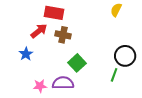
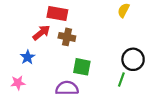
green square: (77, 63) -> (82, 67), turned -36
pink star: (40, 86) -> (18, 83), moved

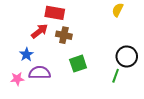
green square: (82, 67) -> (78, 64), turned -30
purple semicircle: (67, 88) -> (40, 73), moved

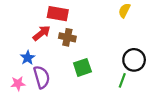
purple semicircle: (40, 73) -> (42, 77), turned 75

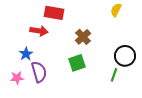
red arrow: (42, 33) -> (39, 31), turned 48
brown cross: (67, 37) -> (83, 37), moved, turned 35

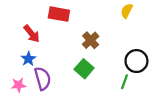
red arrow: (39, 31) -> (32, 34), moved, turned 42
green square: (77, 63) -> (84, 69), turned -30

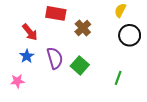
brown cross: (91, 40) -> (83, 28), moved
black circle: (136, 61) -> (130, 35), moved
purple semicircle: (43, 78) -> (55, 58), moved

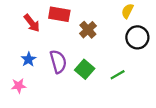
red arrow: (30, 32) -> (32, 23), moved
green line: (118, 78) -> (118, 75), moved, turned 40

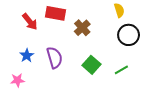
yellow semicircle: (127, 11) -> (119, 10), turned 136
green square: (85, 69) -> (92, 65), moved
green line: (118, 75) -> (121, 70), moved

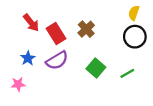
yellow semicircle: (119, 10) -> (134, 13), moved, turned -144
red rectangle: (56, 13) -> (56, 33), moved, turned 48
purple semicircle: (54, 58) -> (57, 60), turned 75

